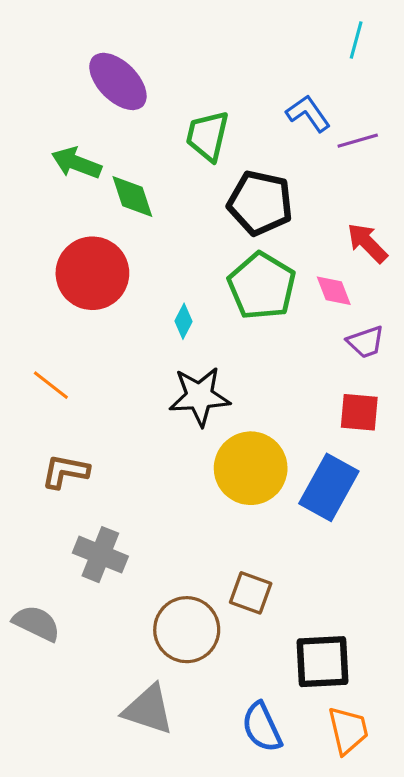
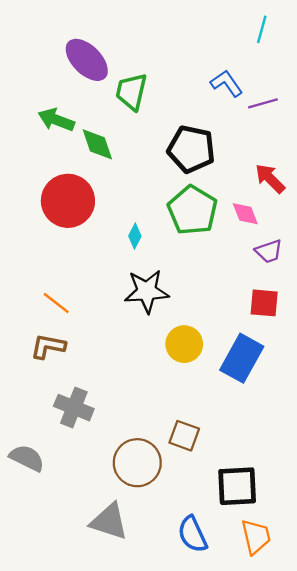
green trapezoid: (207, 136) -> (131, 92), moved
orange line: (51, 385) -> (56, 303), moved
yellow circle: (251, 468) -> (184, 344), size x0.7

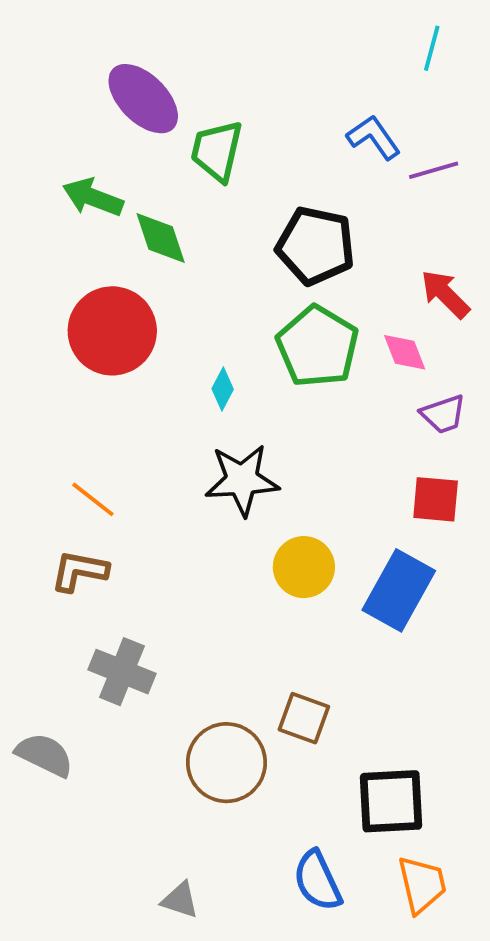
gray triangle: (109, 521) -> (180, 900), moved, size x0.6

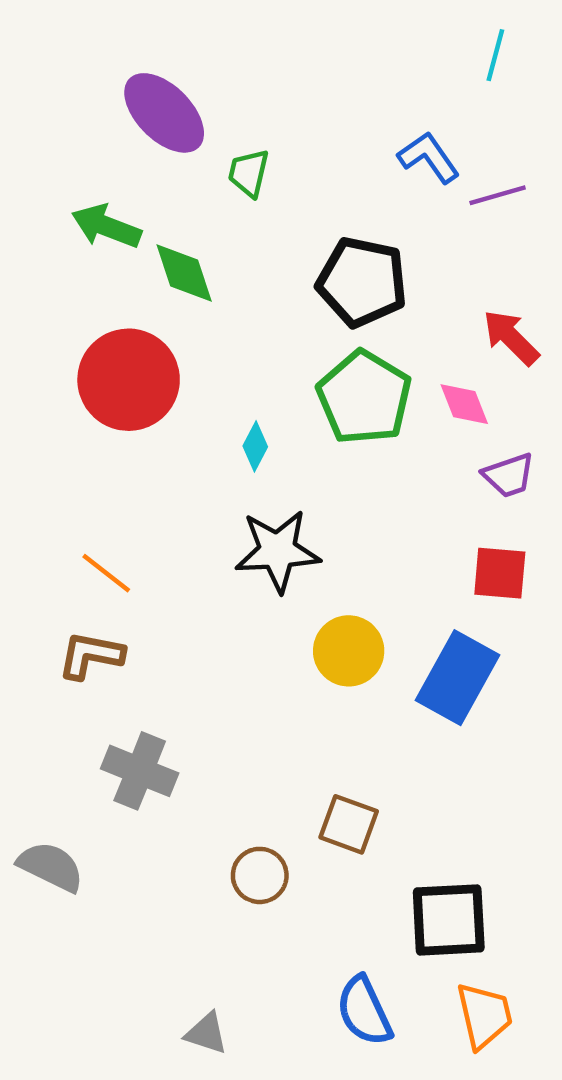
green trapezoid: (217, 151) -> (249, 173), size x0.7
brown circle: (226, 763) -> (260, 875), size x0.6

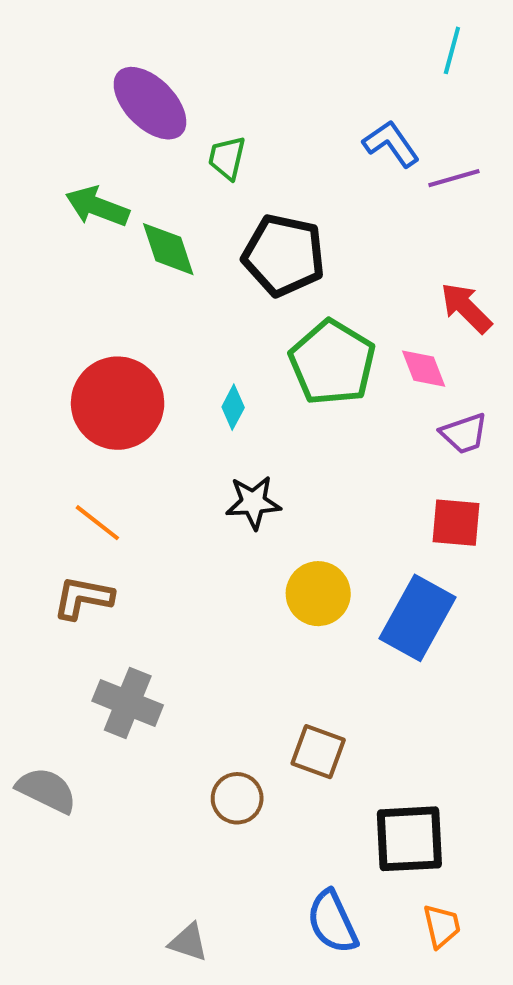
black pentagon: (362, 282) -> (284, 255), moved
red circle: (129, 380) -> (118, 403), moved
black star: (278, 551) -> (253, 502), size x0.7
orange trapezoid: (484, 1015) -> (442, 926), size x0.7

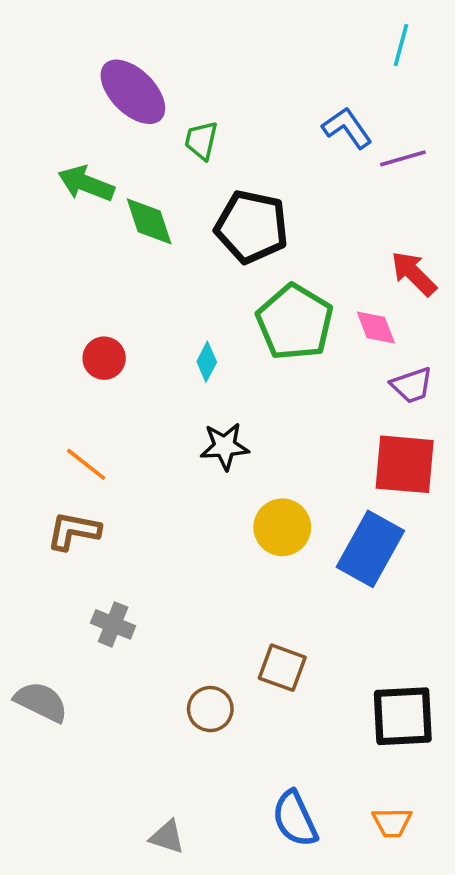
red circle: (118, 403) -> (104, 358), size x0.5
red square: (456, 523) -> (405, 464), size x1.4
gray cross: (128, 703) -> (113, 624), size x0.7
black square: (409, 839) -> (403, 716), moved
orange trapezoid: (442, 926) -> (392, 822), turned 102

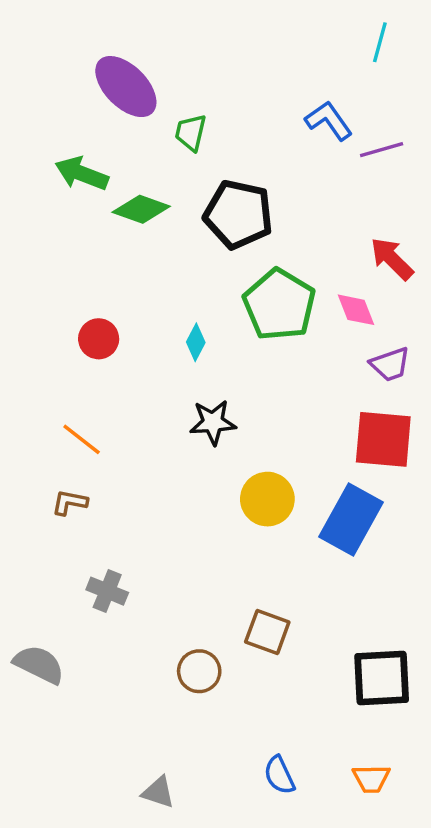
green diamond: (149, 221) -> (141, 209), turned -52
brown L-shape: (74, 531) -> (70, 502), size x0.7
blue semicircle: (295, 819) -> (279, 775), size x0.7

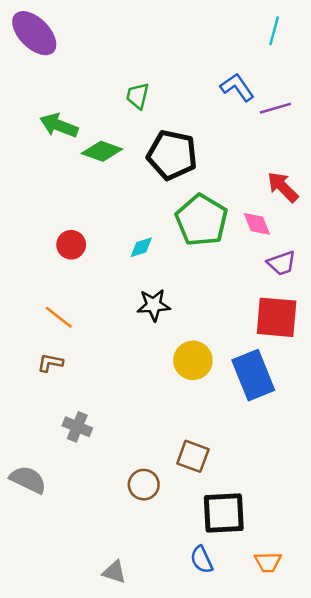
purple ellipse: (126, 87) -> (34, 33), moved
cyan diamond: (196, 342) -> (141, 247), turned 45
blue rectangle: (351, 519) -> (253, 375), turned -51
black square: (382, 678) -> (224, 513), moved

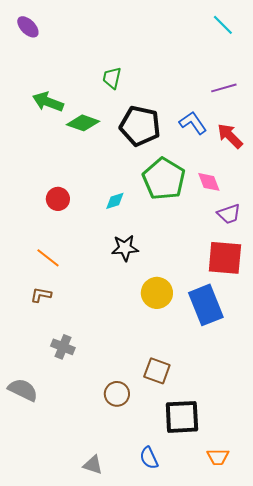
cyan line: (274, 31) -> (223, 25), turned -60
purple ellipse: (34, 33) -> (28, 27), size x0.6
blue L-shape: (237, 87) -> (193, 123), moved
red arrow: (283, 187) -> (230, 136), moved
blue semicircle: (202, 560) -> (149, 458), moved

